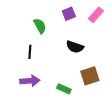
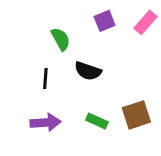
black semicircle: (75, 47) -> (88, 71), moved
green rectangle: (64, 89) -> (97, 121), moved

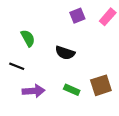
green semicircle: (61, 39) -> (28, 38), moved
black line: (45, 79) -> (17, 66), moved, turned -72

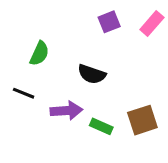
green semicircle: (28, 38) -> (39, 54), turned 54
purple arrow: (34, 91) -> (66, 111), moved

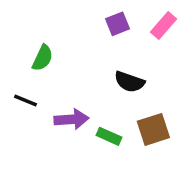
black semicircle: (92, 74) -> (129, 82), moved

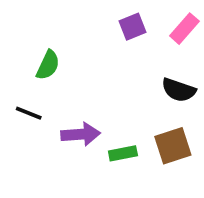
black semicircle: (129, 82) -> (179, 90), moved
green rectangle: (109, 136) -> (123, 153), turned -35

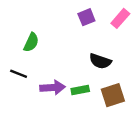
black semicircle: (179, 90) -> (100, 61), moved
green rectangle: (123, 153) -> (80, 90), moved

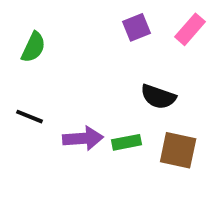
green semicircle: (31, 42) -> (33, 47), moved
brown square: (113, 95) -> (178, 150), turned 30

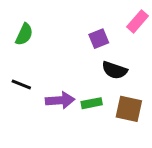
purple square: (136, 27) -> (99, 39), moved

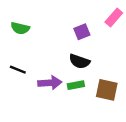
green semicircle: (24, 34) -> (20, 28), turned 78
black semicircle: (115, 70) -> (79, 61), moved

